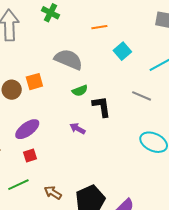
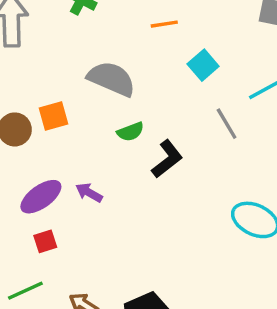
gray line: (142, 96) -> (227, 124), moved, turned 36
black L-shape: (102, 107) -> (167, 159), turned 60
purple arrow: (78, 129) -> (89, 193), moved

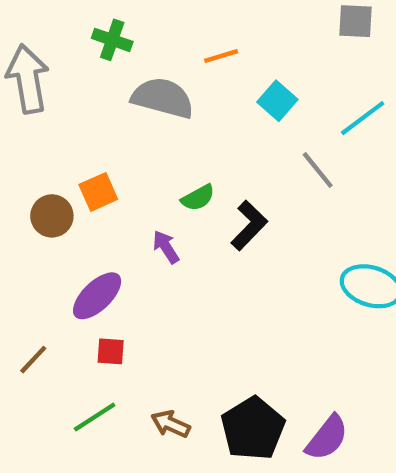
gray semicircle: (111, 79) -> (163, 98), moved
purple arrow: (89, 193) -> (166, 247), moved, turned 36
red square: (45, 241) -> (111, 351), turned 30

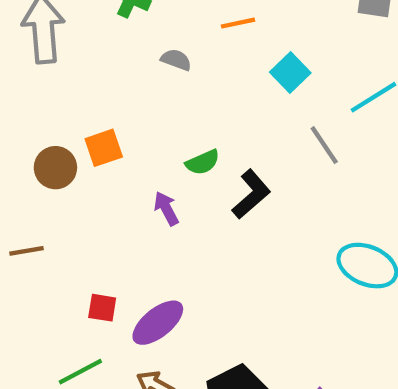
gray semicircle: (163, 98) -> (176, 60), size x0.5
purple ellipse: (97, 296) -> (158, 323), moved
brown line: (33, 360) -> (26, 251), moved, turned 32

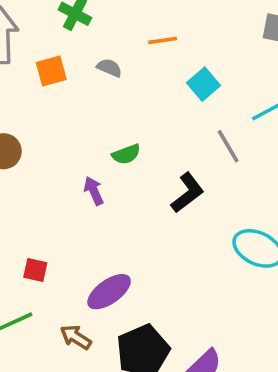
orange square: (104, 148) -> (51, 71), moved
black L-shape: (251, 194) -> (187, 193), moved
purple ellipse: (158, 323) -> (109, 292), moved

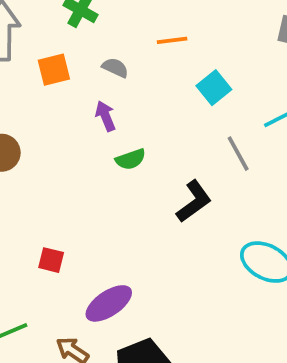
purple arrow: (94, 191) -> (105, 116), moved
red square: (35, 270) -> (51, 260), moved

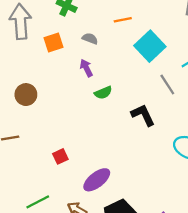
cyan square: (214, 88) -> (150, 46), size x1.5
black L-shape: (194, 201) -> (143, 115), turned -75
red square: (51, 260) -> (60, 156), turned -35

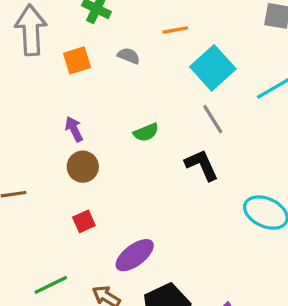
purple arrow: (86, 68) -> (74, 129), moved
gray line: (167, 84) -> (213, 119), moved
brown circle: (26, 95) -> (83, 167), moved

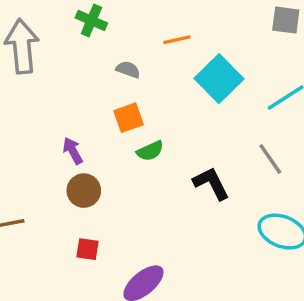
orange square: (77, 60) -> (129, 118), moved
gray line: (213, 119) -> (270, 159), moved
red square: (84, 221) -> (88, 249), turned 35

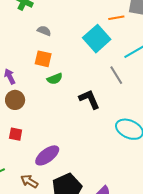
orange line: (177, 40) -> (116, 18), moved
orange square: (129, 118) -> (43, 59), turned 30
gray line: (270, 159) -> (116, 75), moved

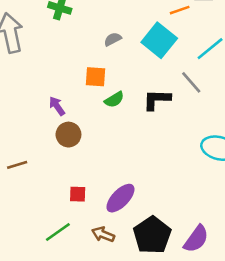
gray semicircle: (44, 31) -> (113, 39), moved, turned -40
black L-shape: (89, 99) -> (157, 100), moved, turned -55
red square: (16, 134) -> (78, 194), moved

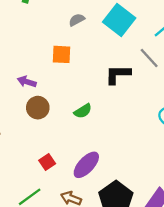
green semicircle: (114, 100) -> (83, 111), moved
purple arrow: (57, 106) -> (27, 82), turned -36
red square: (78, 194) -> (47, 162), turned -35

